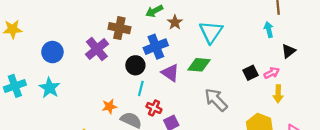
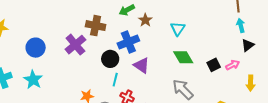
cyan arrow: (269, 30) -> (241, 25), moved
cyan triangle: (211, 32) -> (178, 29), size x0.7
green diamond: (199, 65) -> (183, 57), moved, turned 55
yellow arrow: (278, 94) -> (251, 83), moved

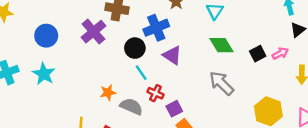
cyan line: (115, 80) -> (141, 73), turned -48

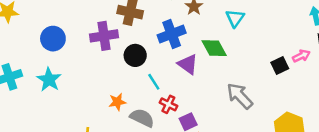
purple cross: (93, 32) -> (104, 36), turned 30
green diamond: (222, 45) -> (214, 48), moved
black circle: (135, 48) -> (135, 55), moved
pink arrow: (280, 53) -> (301, 56), moved

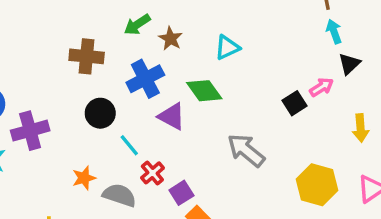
cyan triangle: (235, 18) -> (227, 47), turned 36
purple cross: (104, 36) -> (30, 131), moved
red cross: (168, 104) -> (152, 173), turned 30

